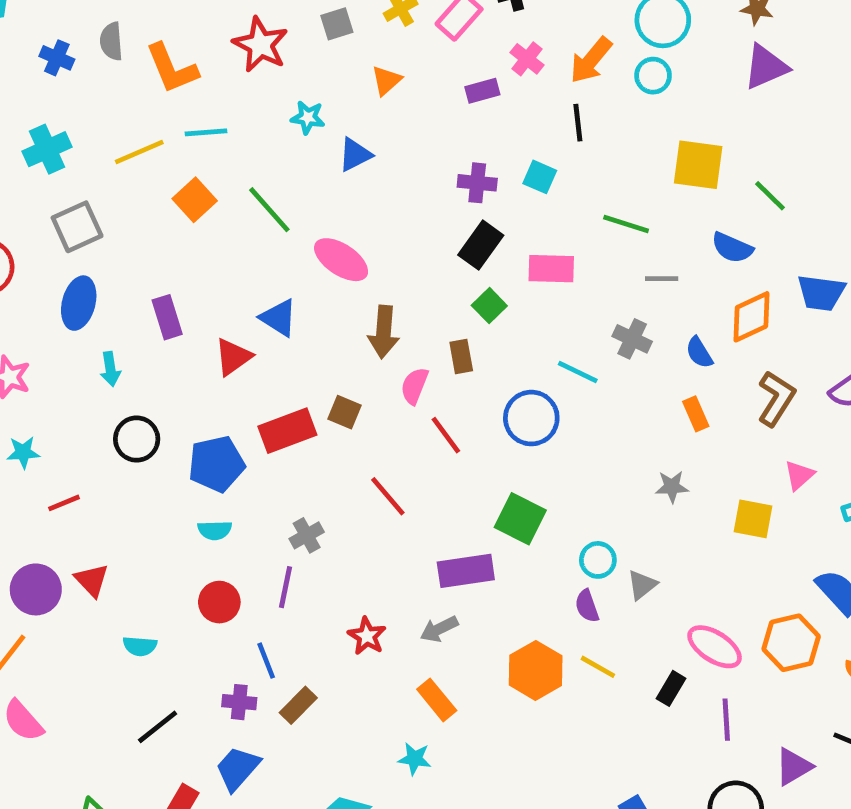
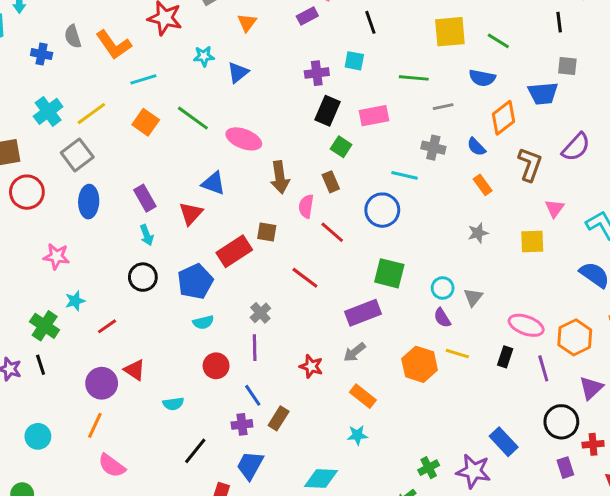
yellow line: (139, 152) -> (91, 114), moved
cyan arrow: (110, 369) -> (147, 235), moved
orange hexagon: (791, 643) -> (575, 337), moved

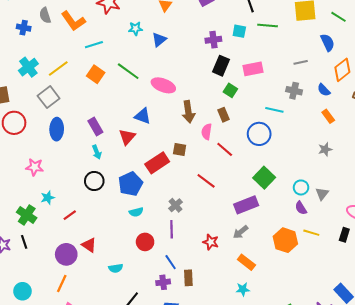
green line: (414, 78) -> (268, 25), moved
blue semicircle: (482, 78) -> (328, 42), turned -126
green square: (389, 273) -> (264, 178), turned 30
brown rectangle: (279, 418) -> (188, 278), turned -35

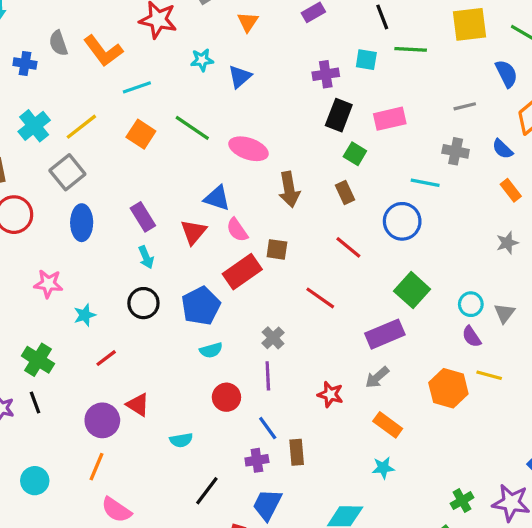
pink semicircle: (207, 132) -> (237, 230), moved, turned -42
cyan star: (48, 198) -> (85, 315), moved

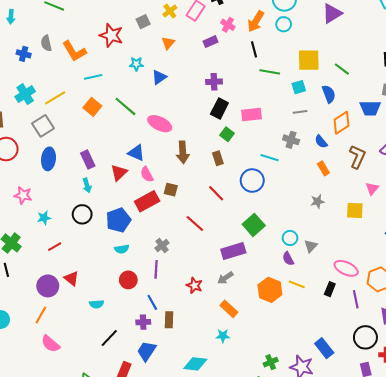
cyan square: (366, 60) -> (299, 87), moved, turned -32

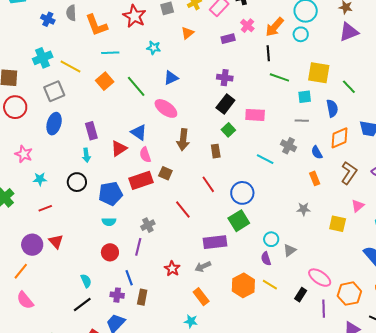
blue triangle: (159, 77) -> (171, 78), moved
yellow line: (55, 98) -> (70, 67), turned 50
blue circle: (252, 181) -> (242, 193), moved
cyan semicircle: (97, 304) -> (86, 281), moved, turned -120

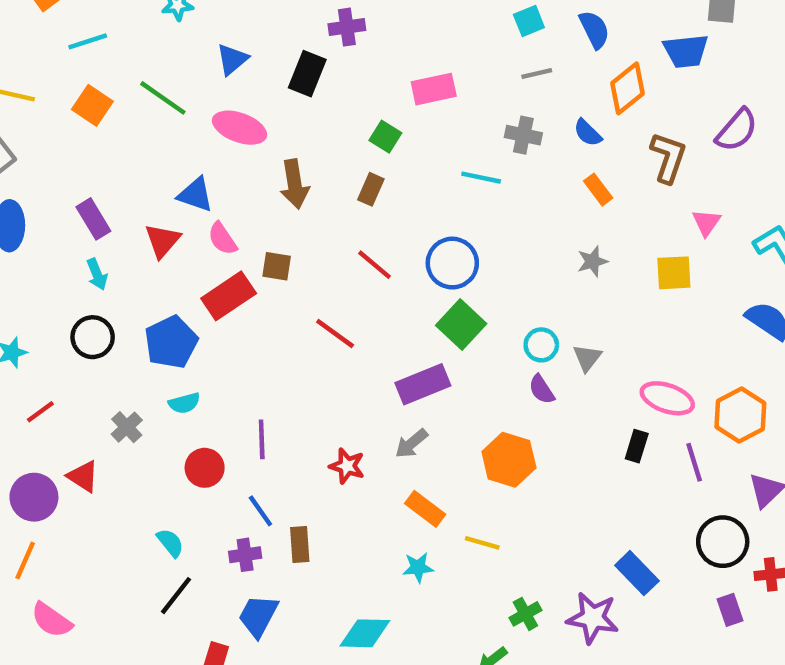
black rectangle: (225, 104) -> (307, 74), moved
brown rectangle: (216, 151) -> (371, 189), turned 48
gray cross: (148, 225) -> (127, 427), moved
yellow line: (270, 285) -> (482, 543), moved

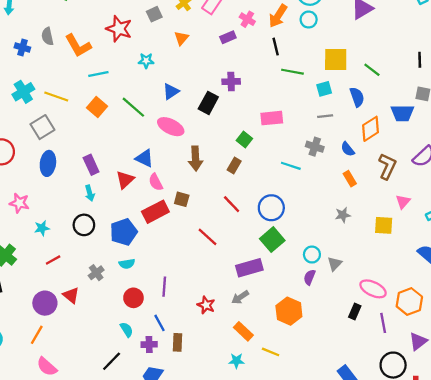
purple semicircle: (542, 389) -> (310, 277), turned 49
cyan semicircle: (170, 543) -> (127, 330), moved

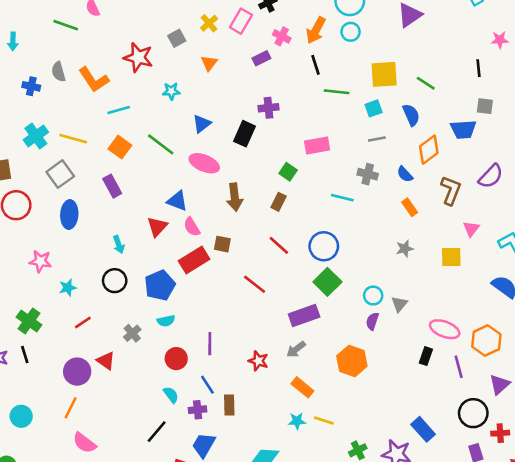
purple rectangle: (91, 165) -> (112, 186), moved
yellow line: (271, 352) -> (324, 421), moved

